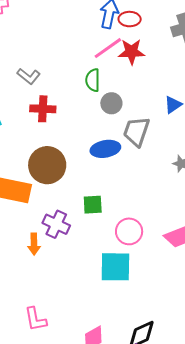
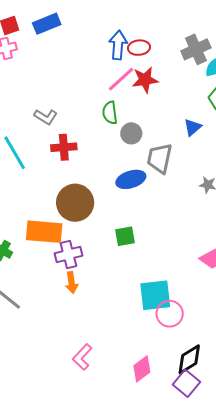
purple cross: (56, 224) -> (68, 254), moved, turned -32
pink circle: (129, 231) -> (170, 314), moved
pink L-shape: (36, 319) -> (82, 357), turned 60

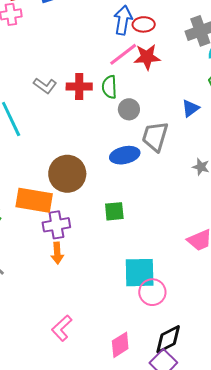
red cross: (64, 147) -> (79, 87), moved

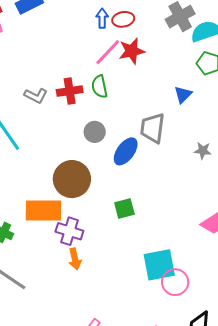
blue arrow: (123, 20) -> (102, 18), size x0.7
gray circle: (129, 109) -> (95, 132), moved
blue ellipse: (125, 155) -> (126, 151), turned -32
purple cross: (56, 225) -> (69, 231), turned 36

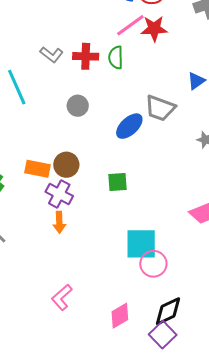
gray trapezoid: (153, 128) -> (160, 108), turned -88
gray circle: (95, 132) -> (78, 106), moved
brown circle: (72, 179) -> (66, 165), moved, size x0.7
orange rectangle: (43, 210) -> (38, 169), size x0.7

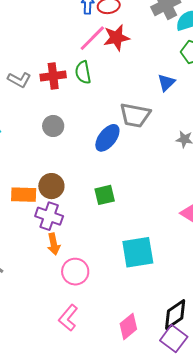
pink circle: (153, 264) -> (75, 272), moved

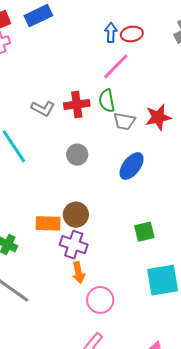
red star: (116, 38) -> (158, 117), moved
gray trapezoid: (135, 115) -> (124, 121), moved, size x0.7
green square: (105, 195) -> (144, 232), moved

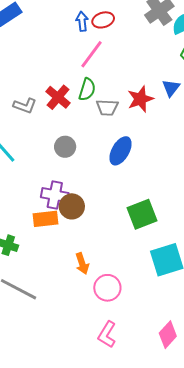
green semicircle: (107, 101) -> (87, 89), turned -145
red cross: (77, 105) -> (58, 97), turned -35
green square: (144, 232) -> (142, 214), size x1.4
purple cross: (74, 245) -> (55, 195), moved

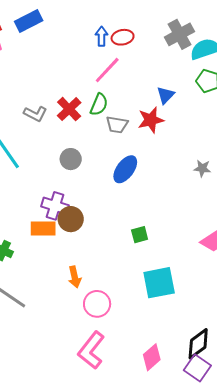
blue triangle: (171, 88) -> (166, 95), moved
green square: (142, 214) -> (140, 235), size x0.6
pink L-shape: (107, 334) -> (91, 350), size x1.4

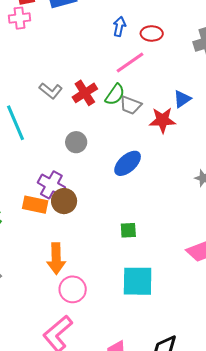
blue arrow: (101, 36) -> (119, 26), moved
gray trapezoid: (117, 125) -> (130, 105), moved
orange arrow: (75, 277) -> (56, 259), size x1.4

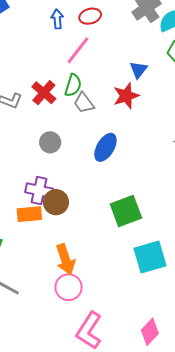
gray trapezoid: (130, 105) -> (84, 103), moved, turned 50
green square: (128, 230) -> (126, 211), size x1.8
pink circle: (73, 289) -> (69, 287), moved

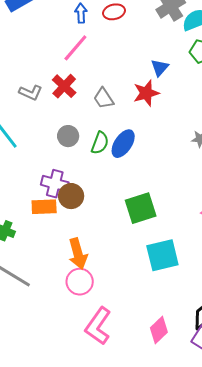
pink line: (78, 50) -> (75, 48), moved
green semicircle: (73, 85) -> (100, 143), moved

